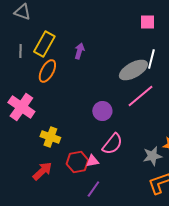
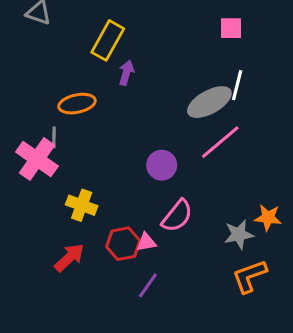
yellow rectangle: (44, 44) -> (108, 40), moved
gray line: (20, 51) -> (54, 137), moved
orange ellipse: (47, 71) -> (77, 104), turned 50

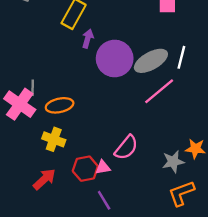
white line: (237, 85) -> (181, 57), moved
orange ellipse: (77, 104) -> (60, 105), moved
purple circle: (162, 165) -> (115, 59), moved, size x1.6
purple line: (148, 285) -> (104, 200), turned -66

